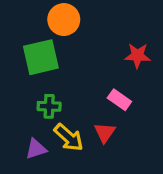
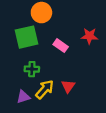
pink rectangle: (119, 100) -> (61, 46), moved
yellow arrow: (69, 137) -> (45, 89), turned -90

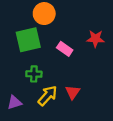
purple triangle: (23, 97) -> (15, 102), moved

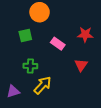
green square: (28, 40) -> (25, 36), size x0.6
red triangle: (73, 92) -> (81, 65), moved

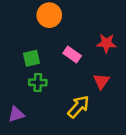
green square: (25, 36) -> (31, 58), moved
yellow arrow: (43, 85) -> (78, 107), moved

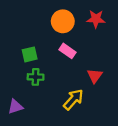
orange circle: (49, 15) -> (63, 21), moved
red star: (106, 43) -> (96, 19), moved

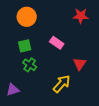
orange circle: (63, 21) -> (27, 17), moved
green cross: (36, 77) -> (30, 65), turned 32

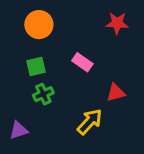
red triangle: (80, 64) -> (116, 93), turned 40
green cross: (30, 65) -> (43, 94), turned 32

